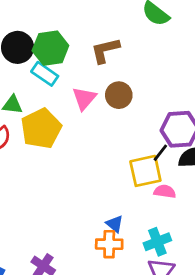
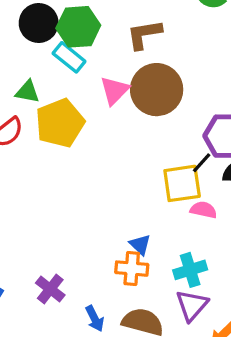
brown circle: (119, 95) -> (157, 90), size x1.6

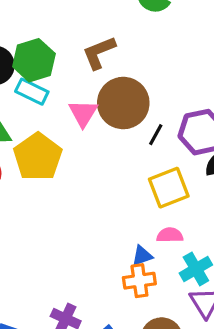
black line: (202, 163) -> (156, 135), moved
pink semicircle: (203, 210) -> (170, 235), moved
blue triangle: (140, 245) -> (142, 256), turned -50

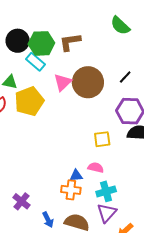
brown L-shape: (99, 53) -> (70, 42), moved
black line: (156, 135) -> (125, 77), moved
yellow square: (169, 188) -> (102, 139), size x0.7

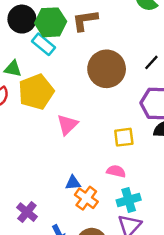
pink triangle: (63, 82) -> (67, 125), moved
blue triangle: (76, 176) -> (73, 183), moved
orange cross: (71, 190) -> (86, 198), turned 30

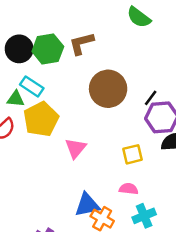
cyan rectangle: (44, 44) -> (32, 86), moved
black line: (151, 62) -> (151, 98), moved
blue triangle: (73, 183) -> (87, 205), size x1.6

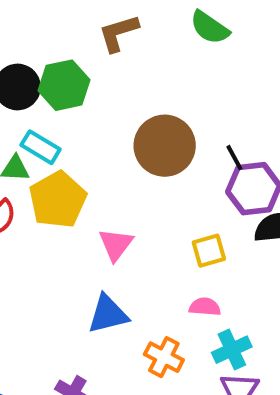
brown L-shape: (81, 43) -> (118, 33), moved
black line: (151, 98) -> (234, 158), turned -63
blue triangle: (87, 205) -> (108, 314), moved

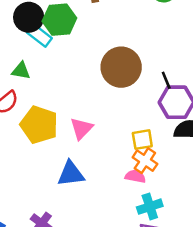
cyan rectangle: (41, 147) -> (39, 35), moved
yellow pentagon: (58, 200) -> (39, 125), moved, turned -30
orange cross: (164, 357) -> (145, 161), moved

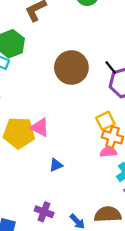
pink triangle: (81, 128) -> (40, 127), moved, turned -30
blue triangle: (71, 174) -> (56, 165), size x0.6

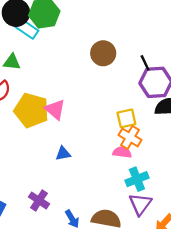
brown circle: (71, 67) -> (103, 53), size x0.7

